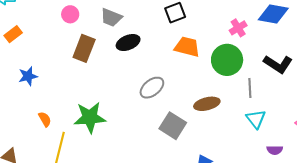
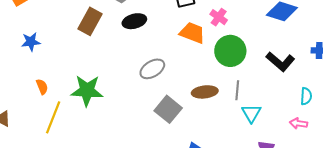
pink cross: (238, 28) -> (219, 17), moved, turned -30
gray line: (250, 88) -> (237, 90), moved

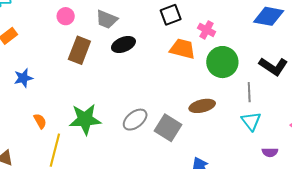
gray ellipse: (152, 69) -> (135, 120), moved
gray line: (237, 90) -> (249, 92), moved

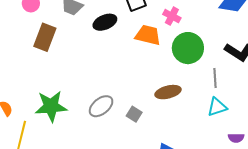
black ellipse: (123, 45) -> (105, 22), moved
cyan triangle: (251, 121) -> (217, 107), turned 50
gray square: (168, 128) -> (134, 114), size x0.6

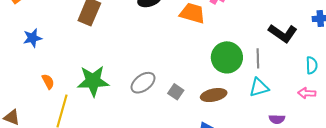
green circle: (188, 48) -> (227, 57), moved
brown ellipse: (168, 92) -> (214, 95), moved

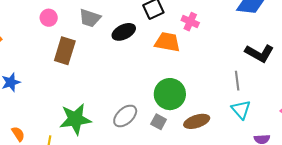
green circle: (227, 57) -> (170, 94), moved
orange semicircle: (48, 82) -> (18, 134), moved
cyan triangle: (259, 88) -> (241, 109), turned -50

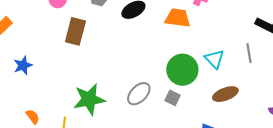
cyan triangle: (241, 109) -> (214, 59), moved
brown ellipse: (197, 121) -> (225, 94), moved

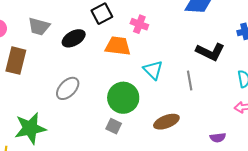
cyan triangle: (214, 59) -> (153, 70), moved
gray ellipse: (139, 94) -> (68, 88), moved

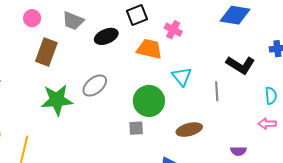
gray square: (114, 126) -> (136, 128), turned -35
green star: (30, 128) -> (57, 100), moved

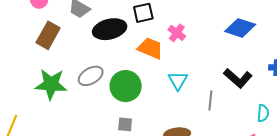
black ellipse: (106, 36) -> (110, 29), size x1.4
green circle: (149, 101) -> (126, 86), moved

